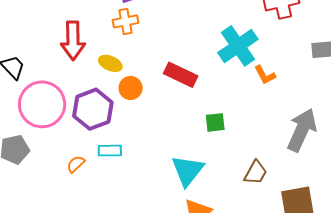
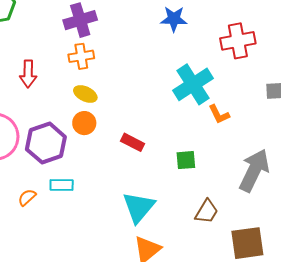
red arrow: (73, 41) -> (28, 74), size x0.7
yellow ellipse: (110, 63) -> (85, 94), moved
red rectangle: (181, 75) -> (132, 142), moved, size x0.7
green square: (215, 122) -> (186, 160), moved

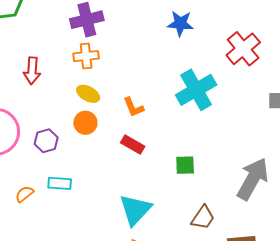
red cross: (238, 41) -> (243, 49), turned -32
orange L-shape: (219, 114) -> (134, 107), moved
purple hexagon: (46, 143) -> (46, 141), size x0.6

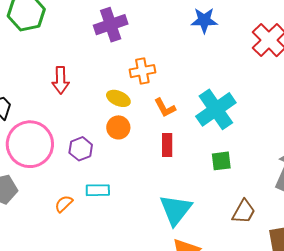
orange cross: (86, 56) -> (142, 71), moved
cyan cross: (196, 90) -> (216, 109), moved
red rectangle: (133, 145) -> (167, 145), turned 65

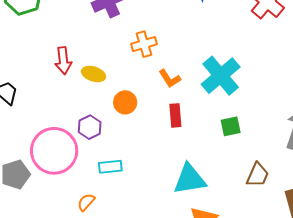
yellow ellipse: (118, 98) -> (94, 74), moved
pink circle: (30, 144) -> (54, 151), moved
orange semicircle: (64, 204) -> (86, 202), moved
cyan triangle: (176, 210) -> (190, 179), turned 48

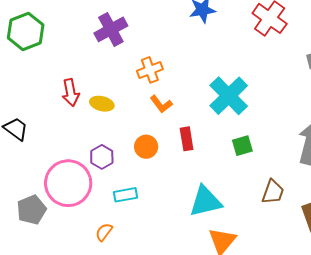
orange L-shape: (170, 79) -> (161, 104), moved
orange circle: (125, 102) -> (146, 147), moved

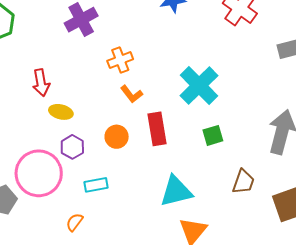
yellow ellipse: (102, 104) -> (61, 112), moved
red rectangle: (187, 139) -> (157, 129), size x1.4

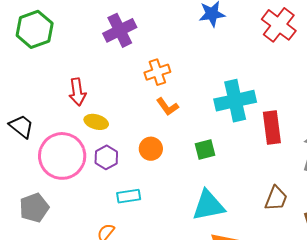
cyan cross: (199, 86) -> (235, 101), turned 30
red rectangle: (157, 129) -> (272, 127), moved
green square: (213, 135) -> (205, 149), moved
pink circle: (39, 173) -> (62, 156), moved

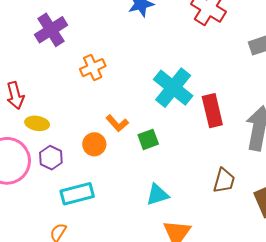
cyan cross: (235, 101) -> (173, 88), turned -33
orange L-shape: (167, 107) -> (117, 123), moved
cyan rectangle: (129, 196) -> (77, 194), size x1.4
cyan triangle: (208, 205) -> (157, 195), size x0.7

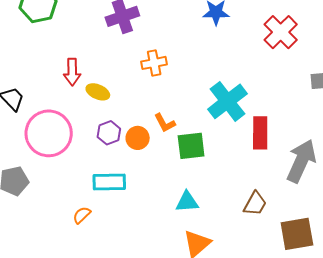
yellow ellipse: (37, 123) -> (98, 92), moved
green square: (148, 139) -> (191, 146), size x1.4
purple hexagon: (51, 158) -> (109, 133), moved

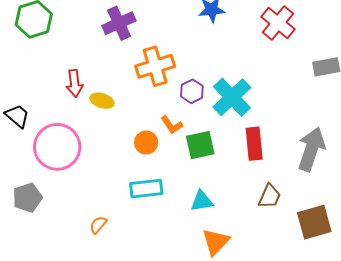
orange cross: (154, 63) -> (155, 66), size x1.5
purple hexagon: (109, 133) -> (192, 91), moved
red rectangle: (260, 133) -> (254, 144), moved
cyan rectangle: (109, 182) -> (146, 189), moved

